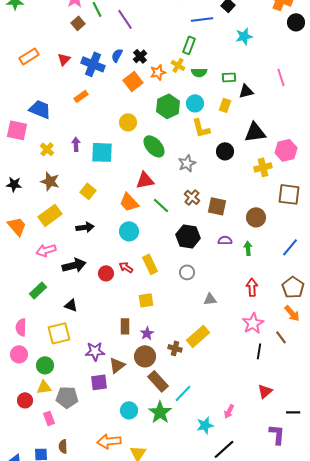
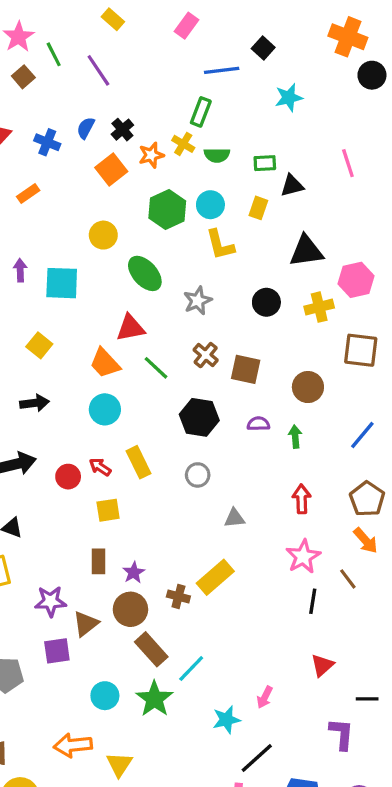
blue cross: (93, 64) -> (47, 142), size x0.7
black circle: (225, 151) -> (266, 302), moved
yellow square: (146, 300) -> (108, 510), moved

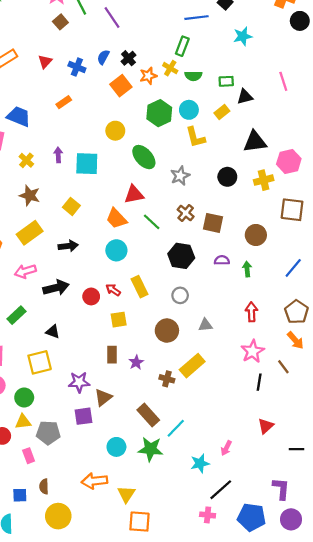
yellow rectangle: (258, 208) -> (222, 112), turned 32
brown circle: (130, 609) -> (167, 331), moved
green star: (154, 699) -> (150, 449), turned -30
purple L-shape: (342, 734) -> (281, 489), moved

